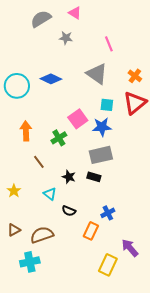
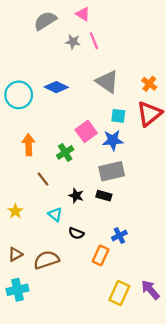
pink line: (109, 44) -> (94, 41), moved
purple arrow: (130, 248) -> (150, 290), moved
cyan cross: (30, 262) -> (18, 290), moved

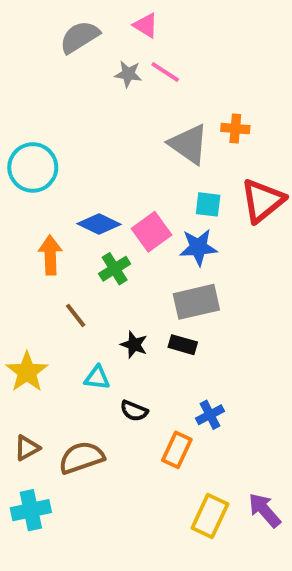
pink line: (94, 41) -> (165, 72), turned -35
orange cross: (149, 84) -> (235, 129), moved, turned -32
blue diamond: (56, 87) -> (99, 224), moved
yellow star: (15, 211) -> (27, 372), size x1.5
cyan triangle: (55, 214) -> (97, 378), turned -32

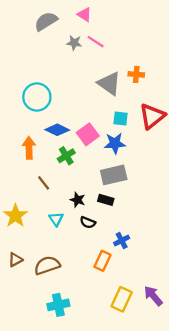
cyan circle: (33, 167) -> (37, 97), moved
cyan triangle: (97, 378) -> (56, 219), turned 49
black semicircle: (134, 411) -> (88, 222), moved
cyan cross: (31, 510) -> (58, 305), moved

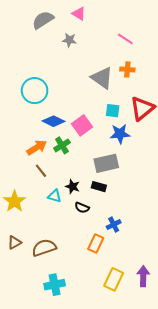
pink line: (96, 42) -> (125, 39), moved
blue star: (115, 143) -> (120, 134), moved
orange arrow: (29, 148) -> (37, 148), moved, turned 60
cyan triangle: (56, 219) -> (55, 196), moved, turned -40
purple arrow: (153, 296) -> (143, 276), turned 42

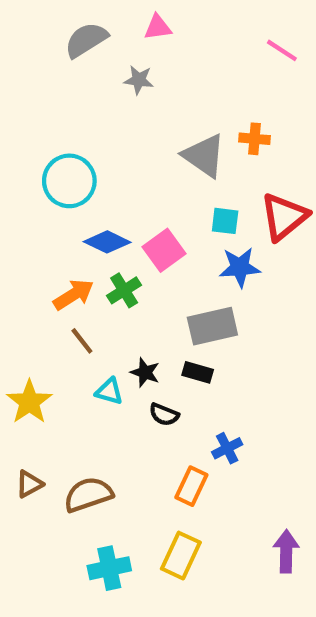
pink triangle: (79, 14) -> (158, 27), turned -40
pink line: (125, 39) -> (282, 50), moved
yellow rectangle: (114, 279) -> (181, 556), moved

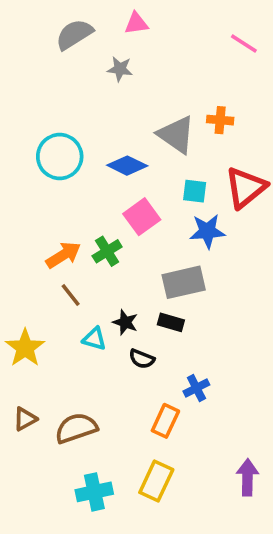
blue diamond: (107, 242) -> (127, 166), moved

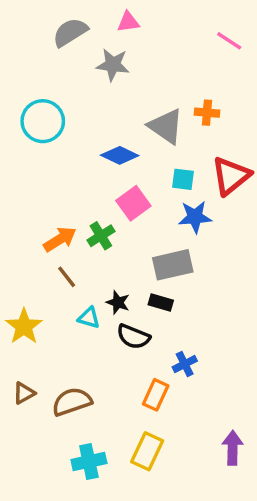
gray star: (120, 69) -> (113, 65), size x1.4
cyan circle: (60, 156) -> (43, 121), moved
black semicircle: (142, 359) -> (133, 337), size x1.4

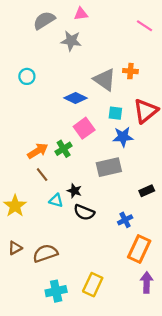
cyan circle: (43, 121) -> (27, 76), size x0.6
black rectangle: (161, 302) -> (147, 191), moved, turned -40
blue cross: (185, 364) -> (125, 220), moved
orange rectangle: (156, 395) -> (139, 249), moved, size x1.4

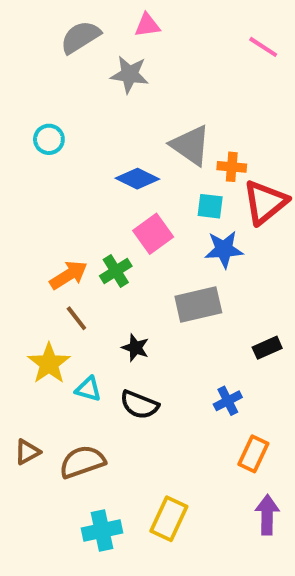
orange cross: (130, 71) -> (232, 167), moved
cyan triangle: (56, 200) -> (88, 389), moved
yellow star: (15, 206) -> (49, 363), moved
black semicircle: (84, 212) -> (139, 405), moved
orange rectangle: (139, 249) -> (253, 454), size x0.7

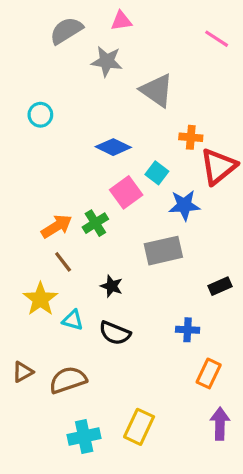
gray triangle: (190, 145) -> (157, 90), moved
cyan square: (210, 206) -> (157, 173), moved, turned 30
blue cross: (228, 401) -> (188, 330), turned 30

